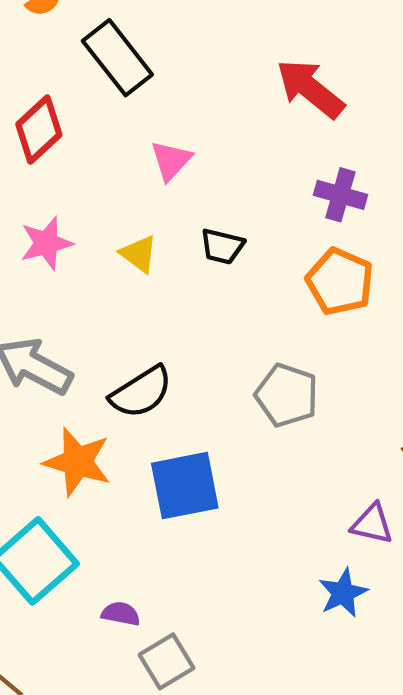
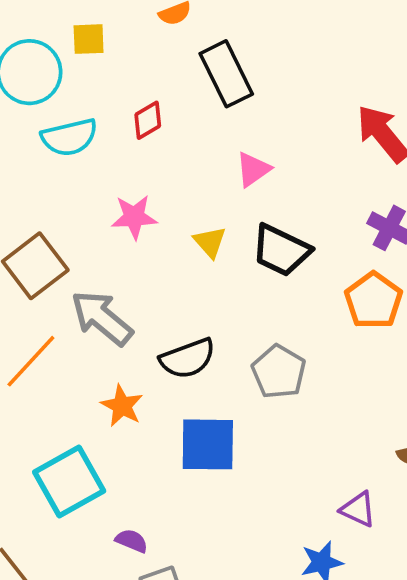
red diamond: (39, 129) -> (148, 120), size x0.7
black trapezoid: (222, 246) -> (281, 250), size x1.6
gray pentagon: (287, 395) -> (279, 372), moved
orange star: (77, 462) -> (122, 406), size x0.7

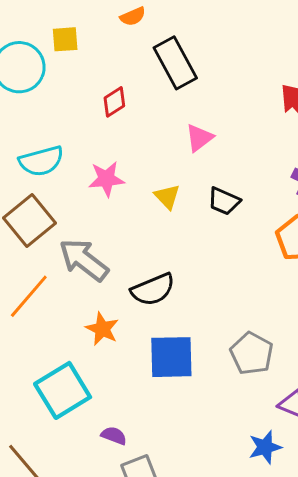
cyan semicircle: (69, 137) -> (41, 161), moved
black trapezoid: (281, 250) -> (224, 201), size x0.7
gray pentagon: (279, 372) -> (252, 353), moved

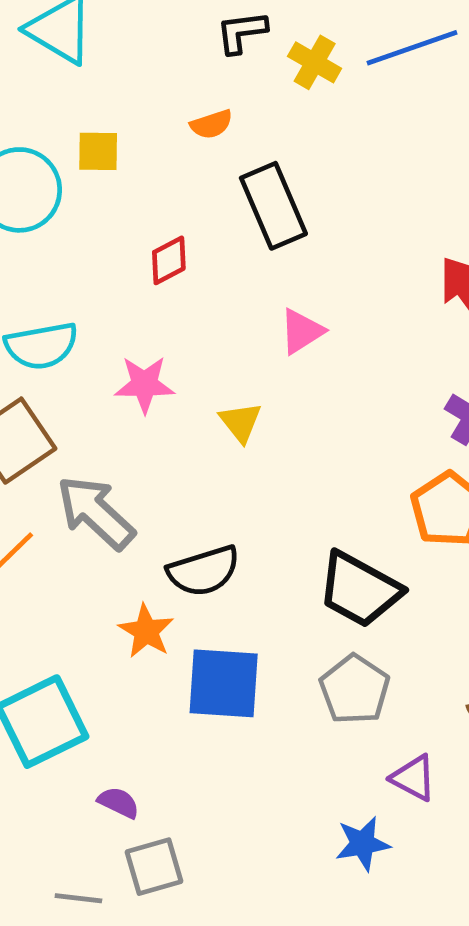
black trapezoid: (224, 201) -> (359, 590), moved, size x1.6
orange star: (102, 329) -> (146, 631), moved

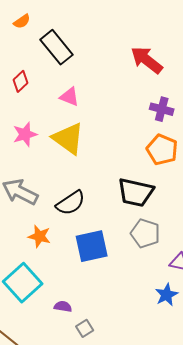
pink triangle: (302, 331) -> (70, 97), moved, turned -50
yellow triangle: (241, 422) -> (68, 139), size x1.8
orange star: (146, 631) -> (39, 236), moved
gray square: (154, 867) -> (85, 328), size x0.7

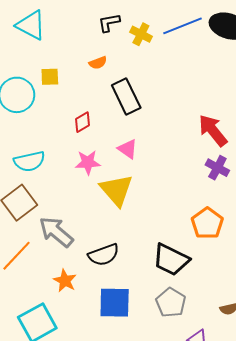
purple cross: (162, 109) -> (217, 168), moved
pink star: (25, 134) -> (88, 162), moved

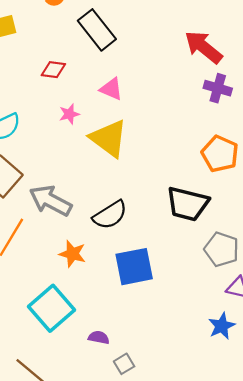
red diamond: (82, 122) -> (53, 70), turned 50
pink star: (88, 162) -> (69, 114), size x0.7
gray pentagon: (171, 303) -> (222, 249), moved

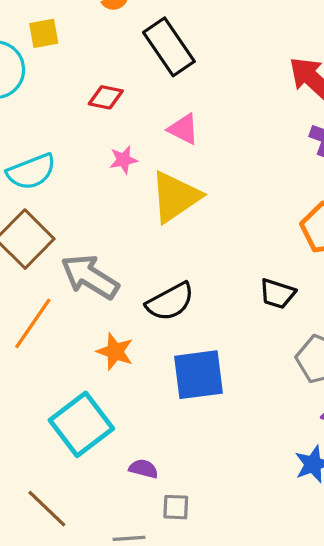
yellow triangle: (109, 138) -> (175, 197), turned 45
black trapezoid: (188, 204) -> (277, 294), size x0.6
gray square: (124, 364) -> (176, 507), turned 30

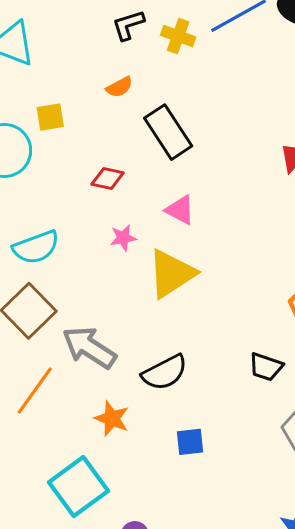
blue square: (199, 375) -> (190, 442), size x0.6

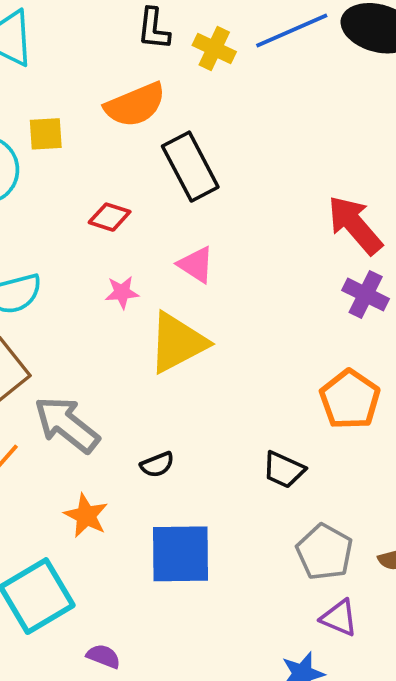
black L-shape: (128, 25) -> (154, 29), turned -72
orange semicircle: (119, 87) -> (135, 105), size x1.8
black semicircle: (165, 372) -> (157, 465), size x0.6
blue square: (190, 442) -> (181, 554), size x1.8

